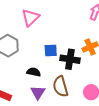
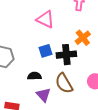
pink triangle: (30, 18) -> (45, 19), moved, turned -36

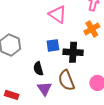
orange cross: (83, 38) -> (92, 29), moved
black semicircle: (34, 76) -> (38, 69), turned -112

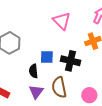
blue square: (53, 45) -> (47, 57), moved

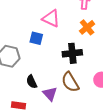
blue square: (47, 57) -> (36, 38), moved, turned 32
black semicircle: (33, 71) -> (32, 82), moved

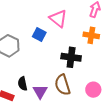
orange cross: (87, 27) -> (91, 35), turned 35
black semicircle: (32, 82) -> (23, 84), moved

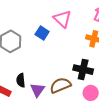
black cross: (71, 57) -> (83, 70), moved
brown semicircle: (63, 85) -> (60, 85), turned 80

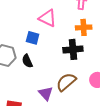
black cross: (83, 70) -> (73, 49), moved
black semicircle: (21, 80) -> (27, 61), moved

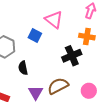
black cross: (73, 49) -> (72, 56), turned -30
black semicircle: (27, 61) -> (23, 68), moved

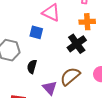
black semicircle: (23, 68) -> (32, 67), turned 40

